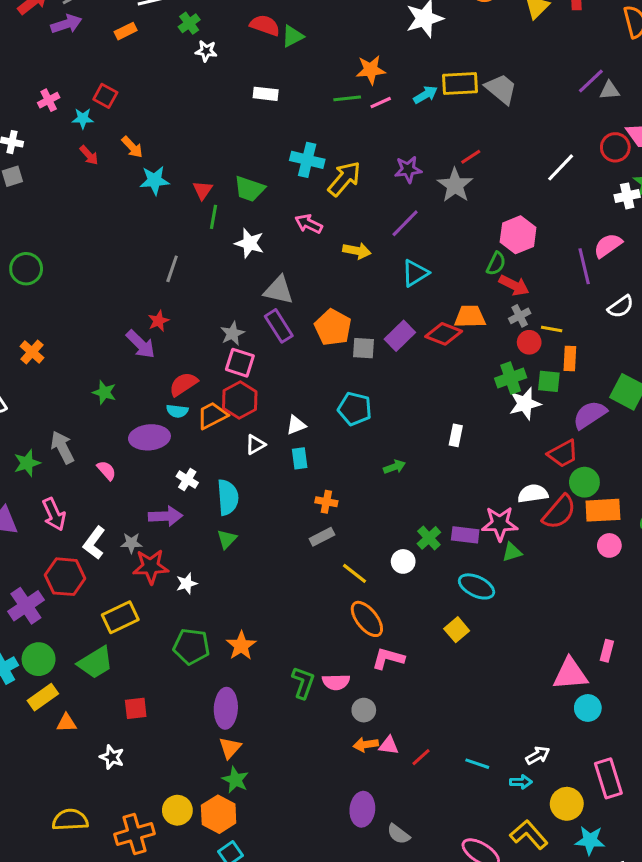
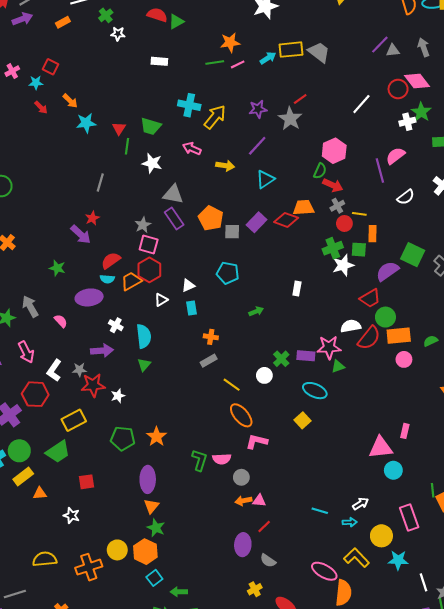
red line: (421, 757) -> (264, 526), moved

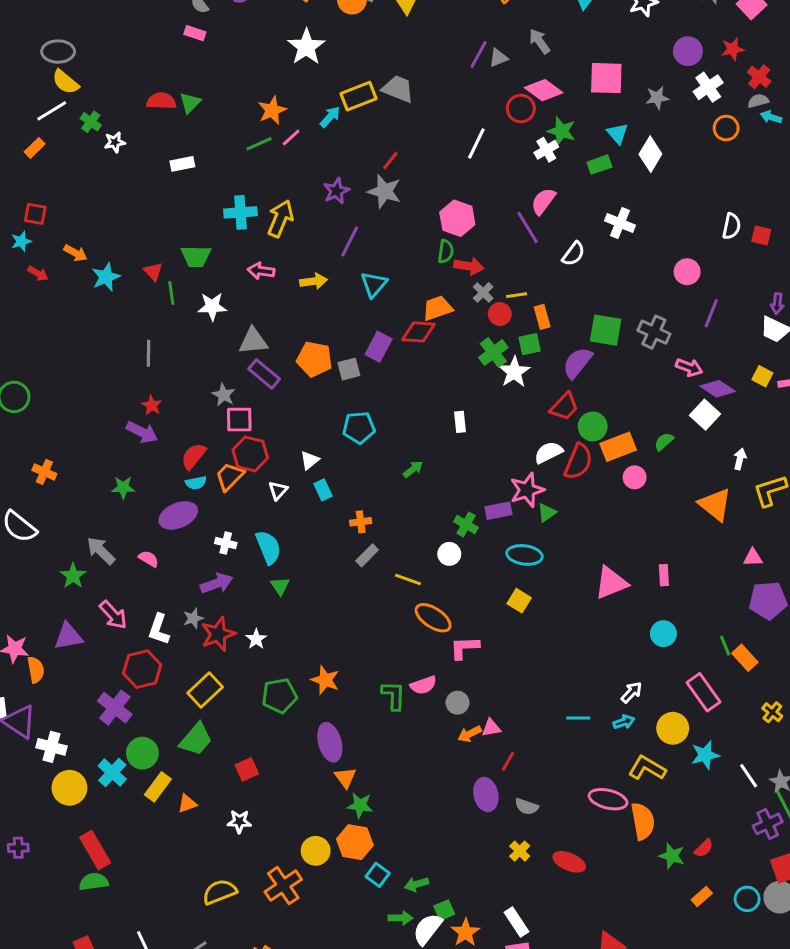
pink triangle: (381, 448) -> (611, 583), moved

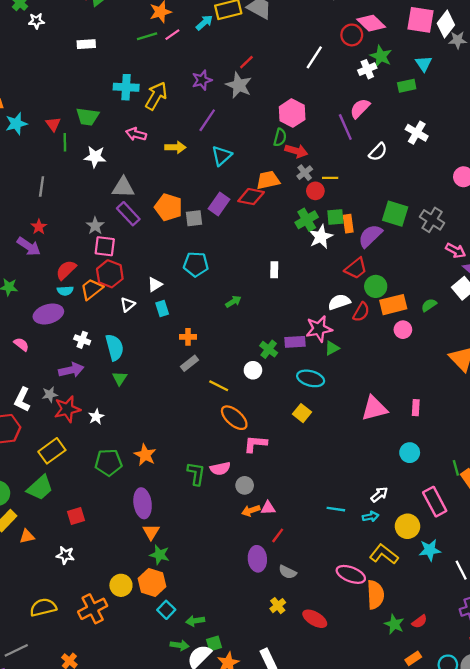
white diamond: (650, 154) -> (446, 24), moved
orange rectangle: (542, 317) -> (348, 224), moved
red semicircle: (578, 462) -> (361, 312), size x0.7

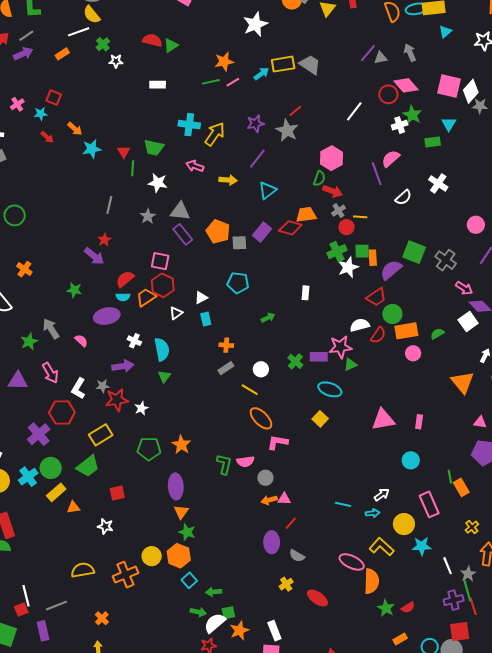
gray star: (95, 226) -> (148, 216), moved
white circle: (253, 370) -> (261, 369), moved

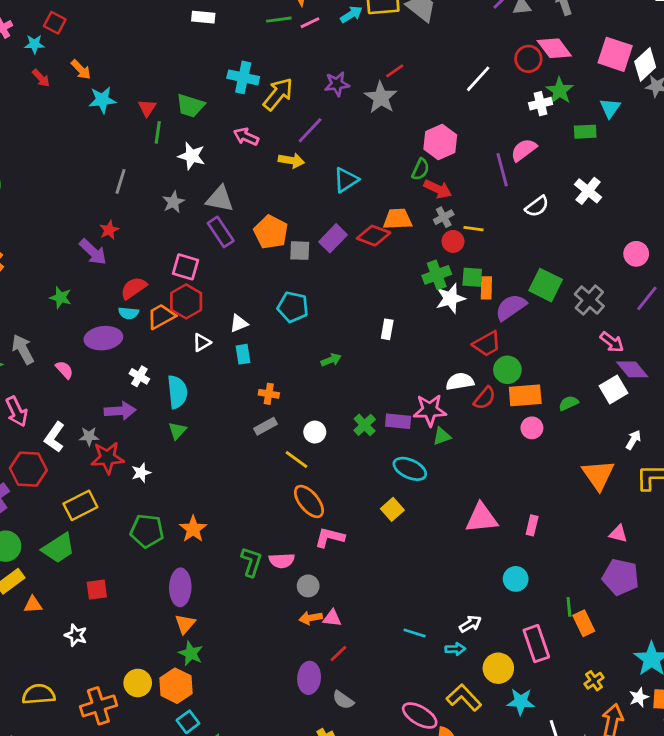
purple line: (257, 159) -> (310, 130), moved

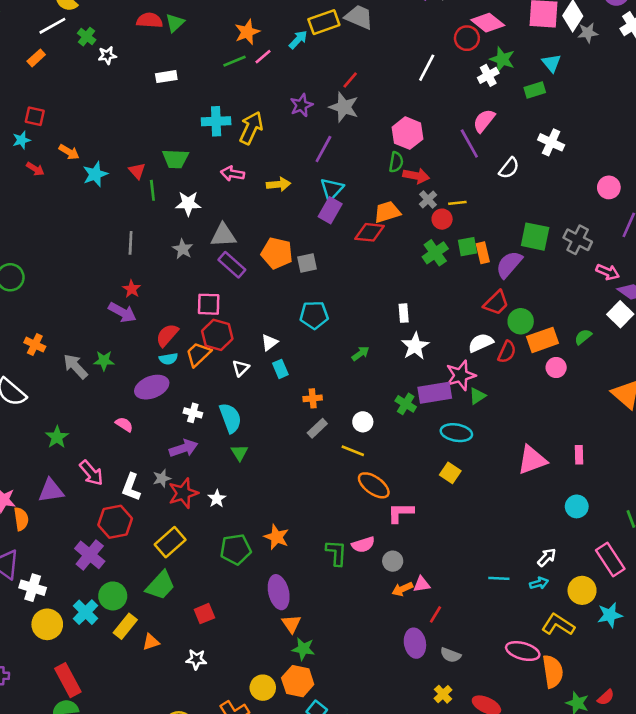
purple line: (310, 130) -> (323, 149), moved
purple rectangle: (333, 238) -> (330, 210), moved
white star: (450, 298) -> (415, 346), moved
gray arrow: (23, 349) -> (76, 366), moved
purple rectangle: (398, 421) -> (435, 393), size x1.4

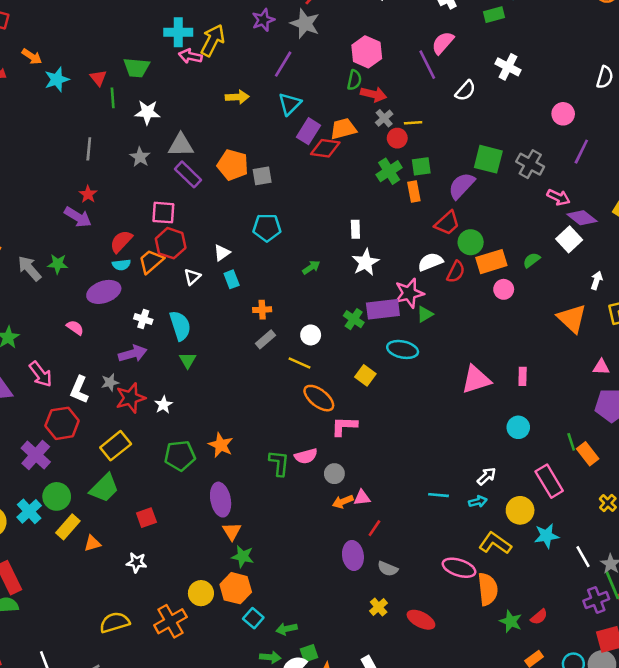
pink arrow: (232, 174) -> (190, 56), moved
purple rectangle: (330, 210) -> (308, 131), moved
orange rectangle: (483, 253) -> (414, 192), moved
yellow square: (450, 473) -> (365, 375), moved

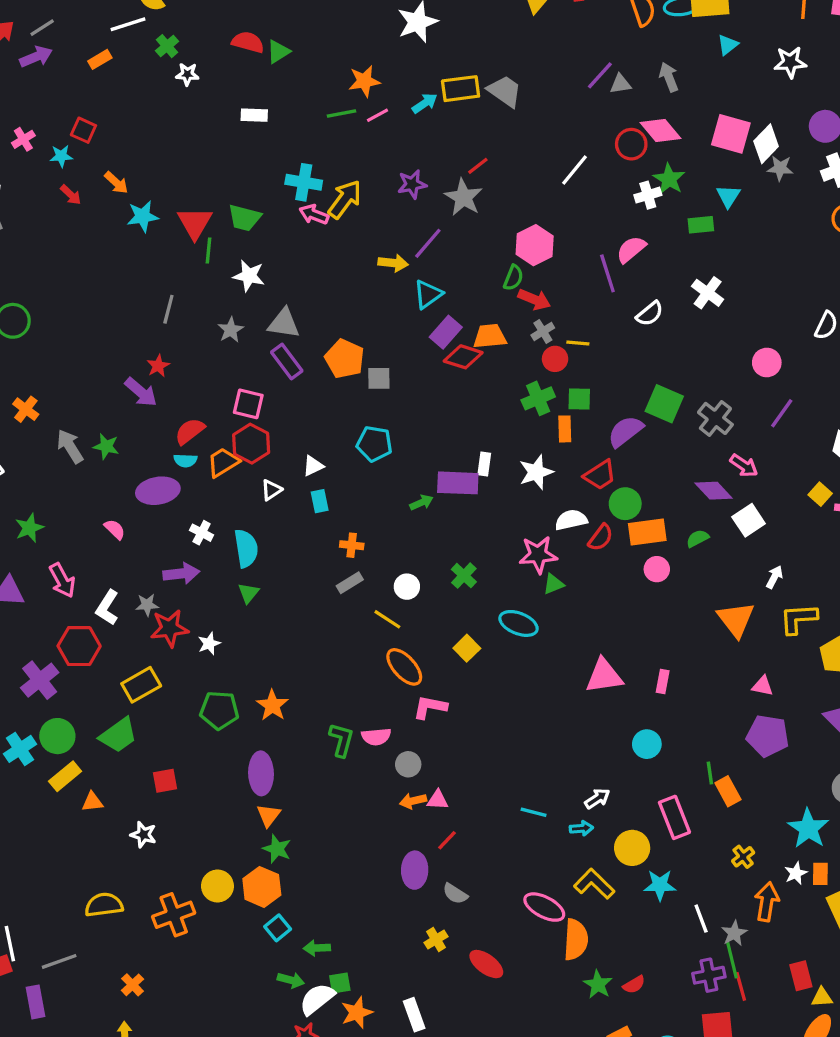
red triangle: (98, 78) -> (195, 223), size x1.6
yellow arrow: (237, 97) -> (393, 263), moved
purple diamond: (582, 218) -> (714, 491), moved
white star: (365, 262) -> (536, 472), moved
purple rectangle: (383, 309) -> (458, 483), moved

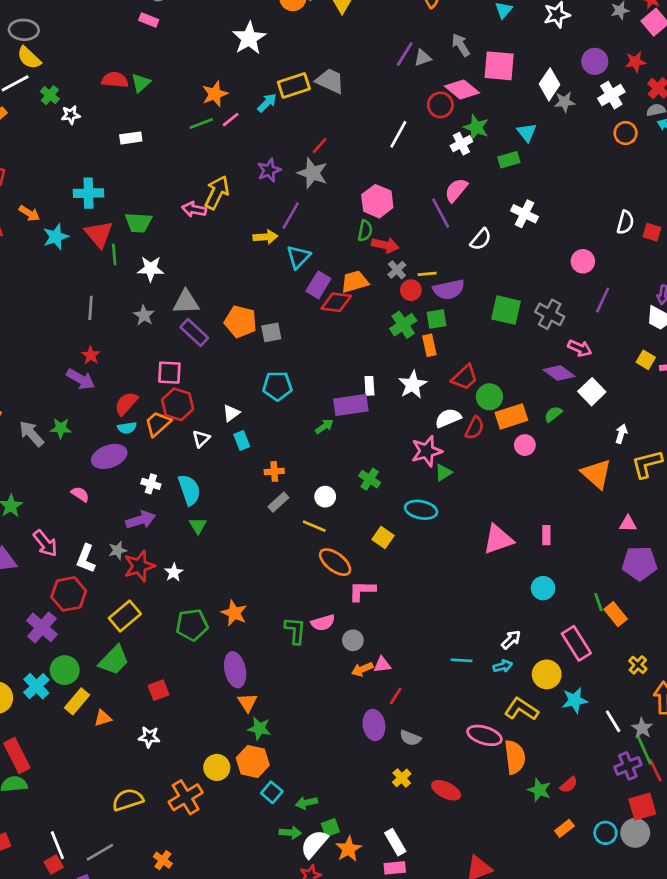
pink square: (731, 134) -> (499, 66), moved
cyan cross: (304, 182) -> (88, 193), moved
purple semicircle: (625, 431) -> (449, 289), moved, turned -144

